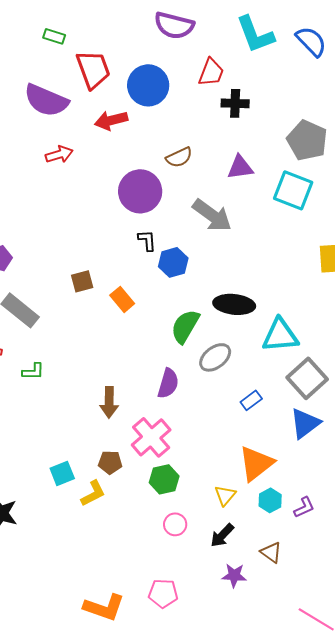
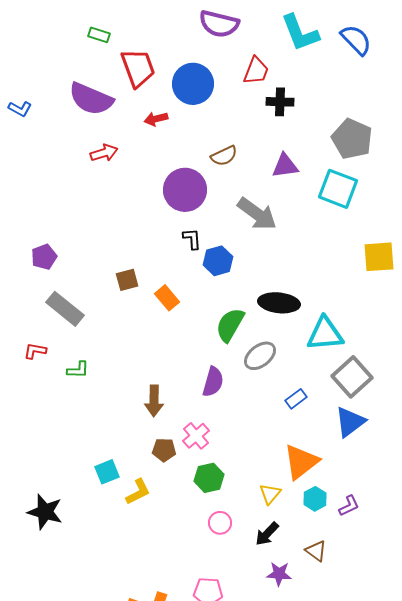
red arrow: (111, 120) -> (156, 119), size x0.7
pink cross: (151, 437) -> (196, 436), size x0.7
brown pentagon: (110, 462) -> (164, 450), moved

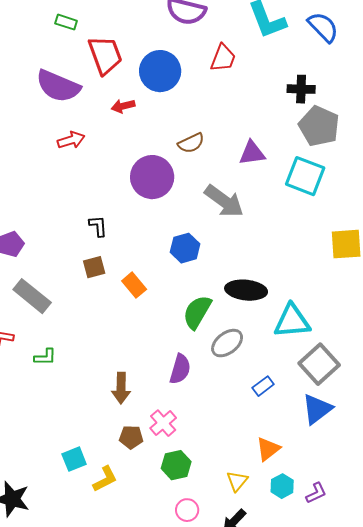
black cross: (280, 102) -> (301, 89), moved
black L-shape: (192, 239) -> (98, 226), moved
orange triangle: (301, 462) -> (268, 449), size x0.7

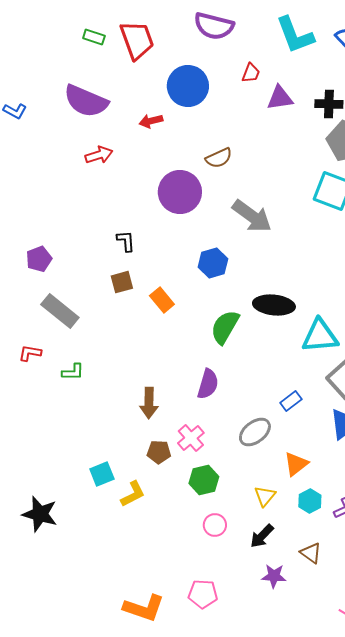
red trapezoid: (105, 55) -> (137, 40), moved
red trapezoid: (223, 58) -> (251, 73), size x0.7
purple triangle: (252, 153) -> (280, 98), moved
gray ellipse: (227, 343) -> (255, 432), moved

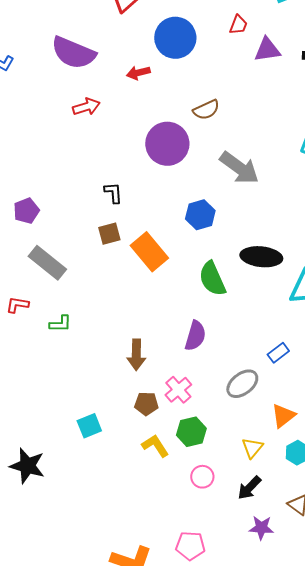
orange rectangle: (162, 300) -> (149, 252), size x1.5
green semicircle: (225, 327) -> (212, 279), turned -54
yellow L-shape: (133, 494) -> (155, 446), moved, turned -96

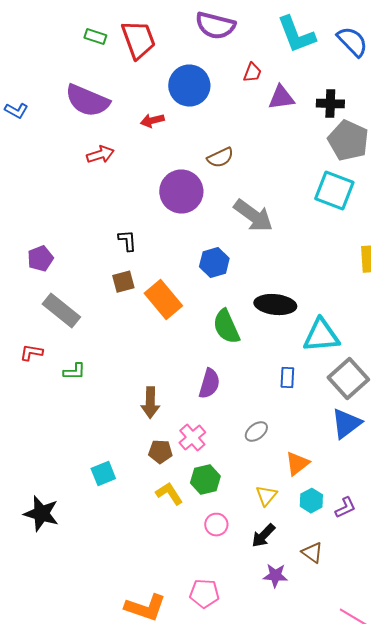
blue rectangle: (278, 353) -> (287, 378), moved, turned -50
gray ellipse: (242, 384) -> (256, 432), size x0.7

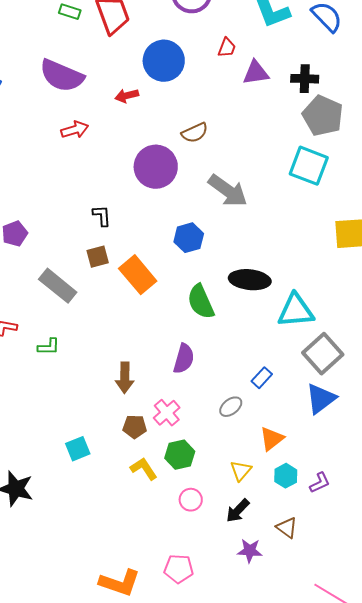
gray rectangle: (61, 311) -> (58, 286), moved
blue rectangle: (287, 378) -> (262, 378), moved, turned 40

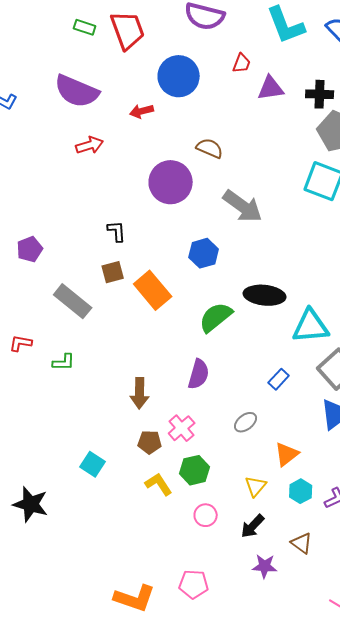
brown semicircle: (195, 133) -> (210, 148), turned -132
green semicircle: (201, 302) -> (216, 317), turned 75
blue rectangle: (262, 378) -> (279, 379), moved
cyan square: (78, 449) -> (93, 464), turned -35

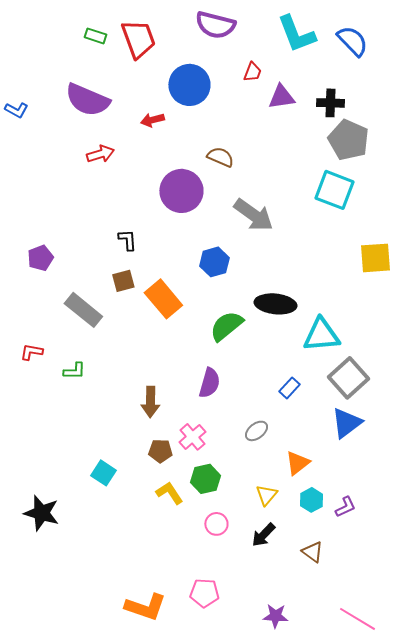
purple star: (265, 566) -> (275, 616), moved

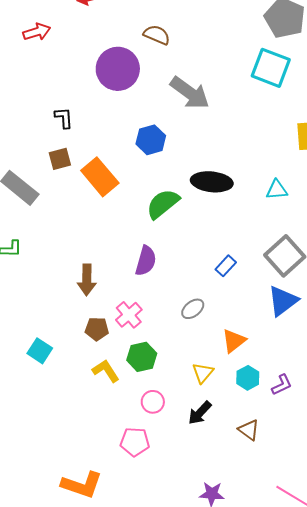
cyan triangle: (321, 335) -> (277, 190), moved, size x0.6
pink pentagon: (204, 593) -> (135, 442), moved

